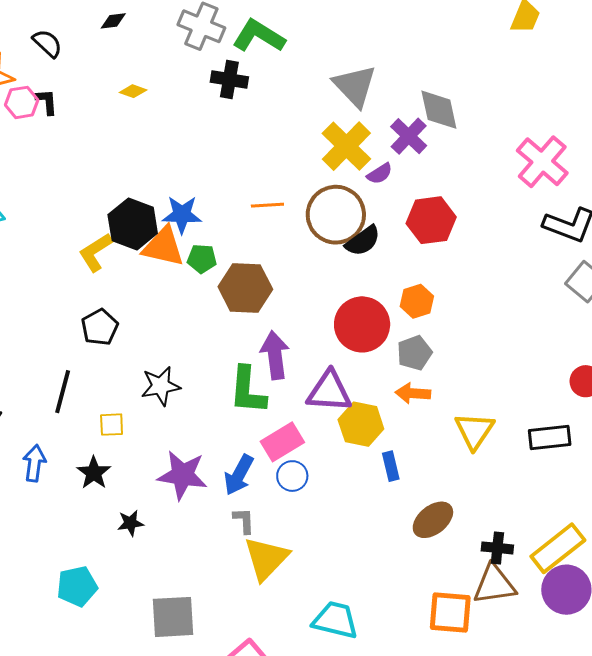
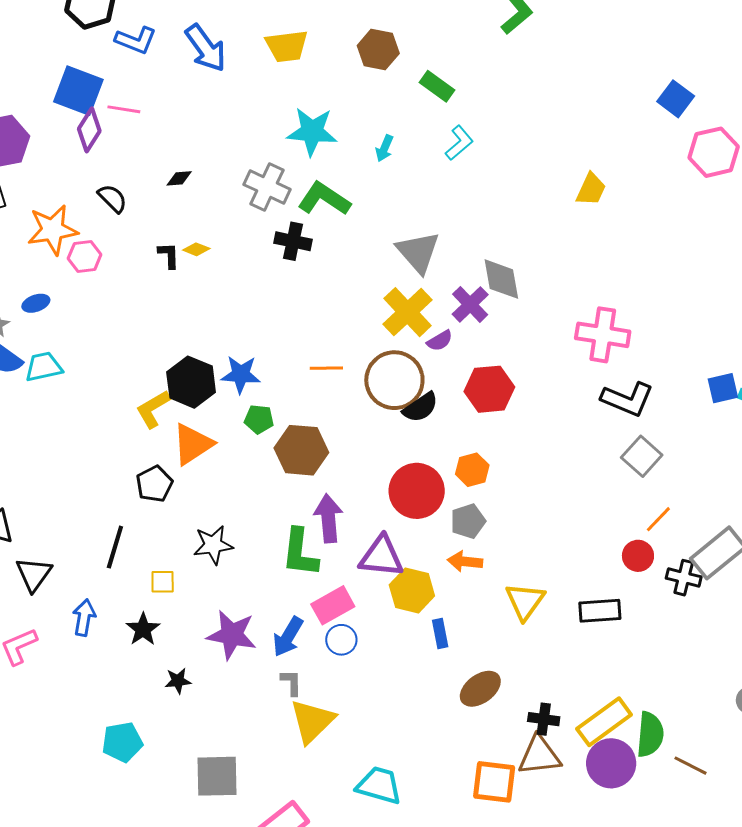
black L-shape: (47, 102) -> (169, 255), moved
pink cross: (542, 162) -> (603, 335), turned -34
orange triangle: (163, 247) -> (193, 444), moved, turned -48

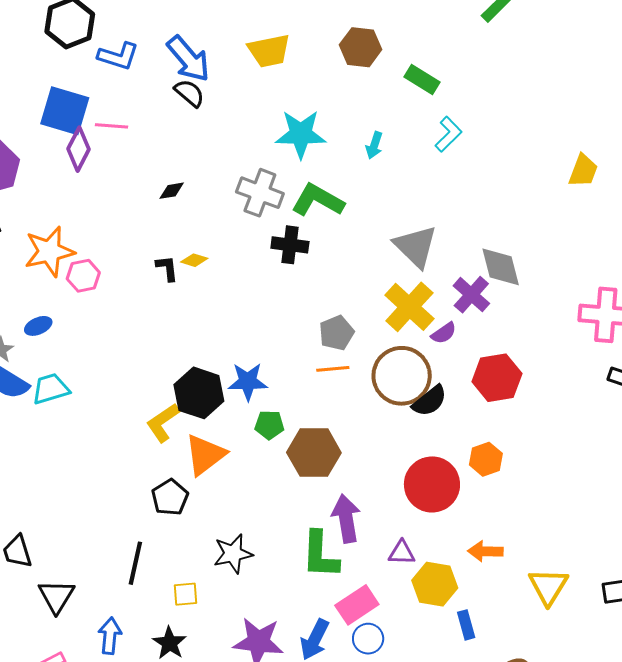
black semicircle: (112, 198) -> (189, 93), moved
gray pentagon: (468, 521) -> (337, 333), moved
purple triangle: (381, 557) -> (402, 553), size x0.6

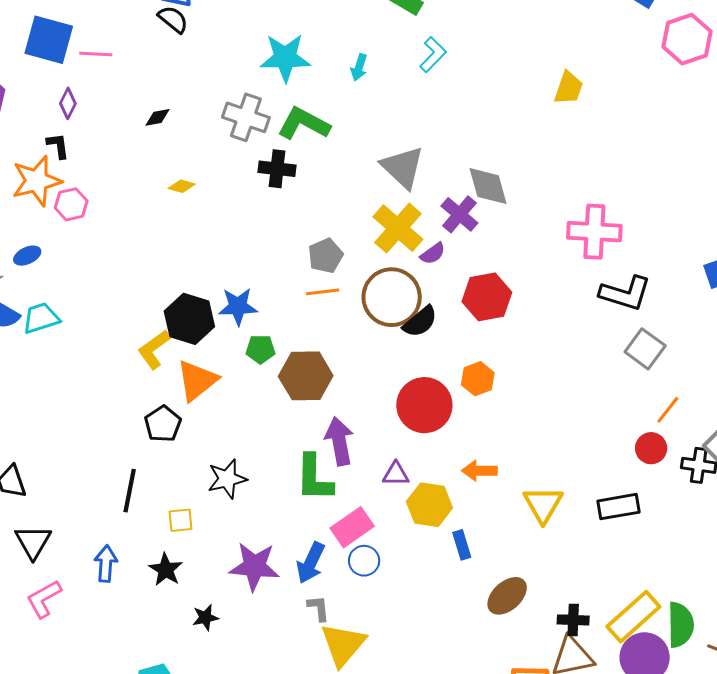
purple diamond: (79, 149) -> (68, 103), moved, size x0.7
black L-shape: (167, 268) -> (58, 146), moved
black triangle: (56, 596) -> (33, 542), moved

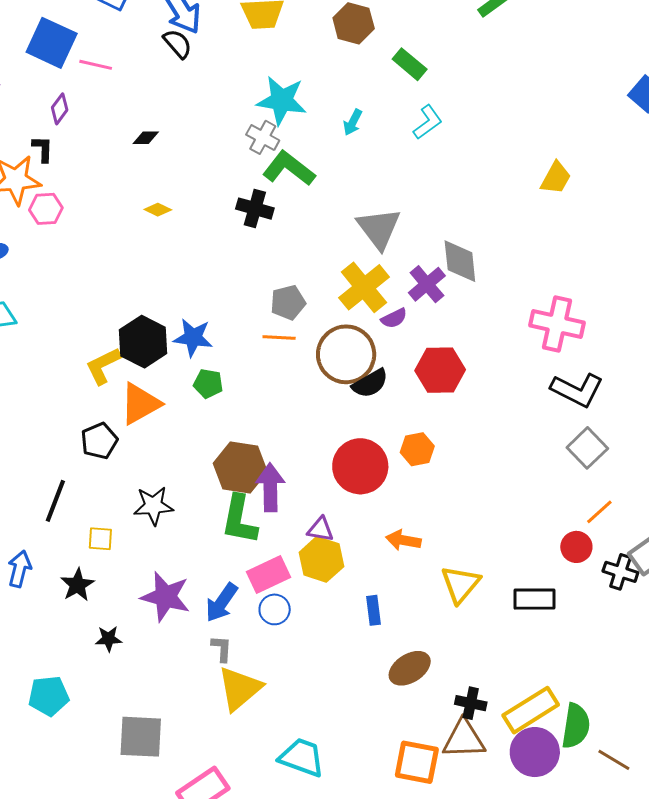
gray cross: (246, 117) -> (263, 137), moved, size x0.7
brown hexagon: (306, 376) -> (240, 468), moved
yellow hexagon: (429, 505) -> (321, 559), moved

